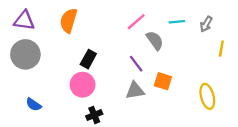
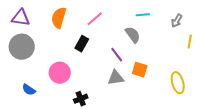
pink line: (136, 22) -> (95, 19), moved
cyan line: (177, 22) -> (143, 15), moved
black rectangle: (88, 59) -> (82, 44), moved
pink circle: (83, 85) -> (60, 73), moved

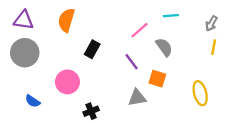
cyan line: (143, 15) -> (171, 16), moved
pink line: (95, 19) -> (139, 30), moved
gray arrow: (177, 21) -> (211, 23), moved
gray semicircle: (133, 35) -> (164, 47), moved
gray triangle: (116, 78) -> (137, 98), moved

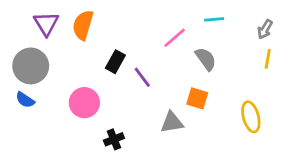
purple triangle: (24, 20) -> (46, 24), moved, turned 50
purple line: (132, 62) -> (142, 77), moved
blue semicircle: (33, 101) -> (25, 100), moved

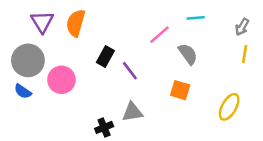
pink circle: (84, 103) -> (61, 80), moved
yellow ellipse: (251, 117) -> (229, 107), turned 44
gray triangle: (172, 122) -> (132, 112), moved

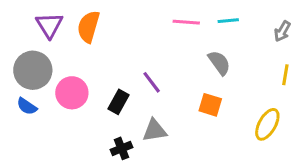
pink line: (160, 35) -> (186, 22), moved, turned 45
yellow line: (245, 54) -> (285, 75), moved
black rectangle: (105, 57) -> (119, 102), moved

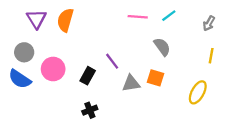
cyan line: (228, 21) -> (169, 16), turned -32
gray circle: (33, 70) -> (24, 52), size x0.7
blue semicircle: (27, 106) -> (20, 79), size x1.5
gray triangle: (155, 130) -> (131, 83), moved

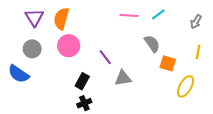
gray circle: (24, 52) -> (32, 49), moved
pink circle: (53, 69) -> (69, 46), moved
black rectangle: (88, 76) -> (82, 81), moved
orange square: (155, 78) -> (168, 63), moved

